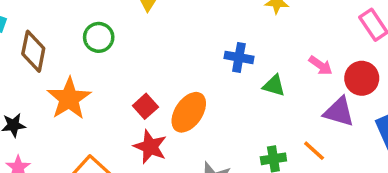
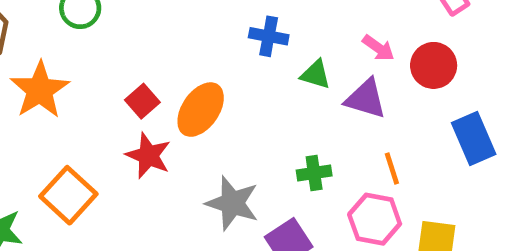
purple triangle: (339, 112) -> (366, 99), moved
orange line: (314, 151) -> (392, 169), moved, turned 30

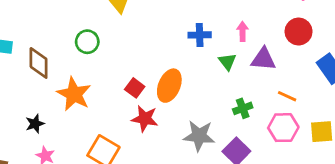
pink arrow: (378, 48) -> (243, 31), moved, turned -114
green triangle: (316, 74) -> (227, 62), moved, turned 48
orange line: (392, 169) -> (287, 96), turned -36

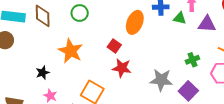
green triangle: (227, 62) -> (180, 18), moved, turned -40
brown diamond: (39, 63) -> (43, 16), moved
orange ellipse: (169, 86) -> (135, 22), moved

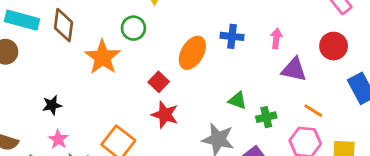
green circle: (80, 13) -> (133, 28), moved
green triangle: (180, 18) -> (237, 101), moved
orange star: (70, 51) -> (103, 57), moved

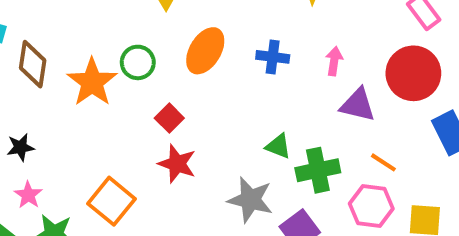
brown diamond: (63, 25) -> (33, 64), moved
green circle: (133, 28) -> (138, 62), moved
red circle: (334, 46) -> (413, 73), size x1.4
orange ellipse: (192, 53) -> (205, 51), moved
green cross: (266, 117) -> (318, 170), size x1.5

